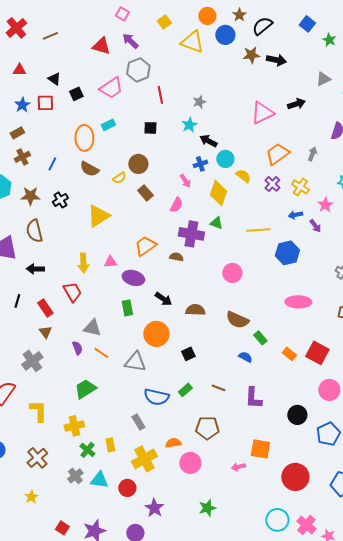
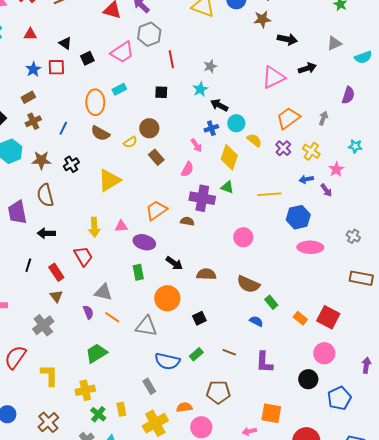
black arrow: (276, 60) -> (287, 39), moved
pink ellipse: (298, 302) -> (310, 247), moved
pink circle: (329, 390) -> (324, 353), moved

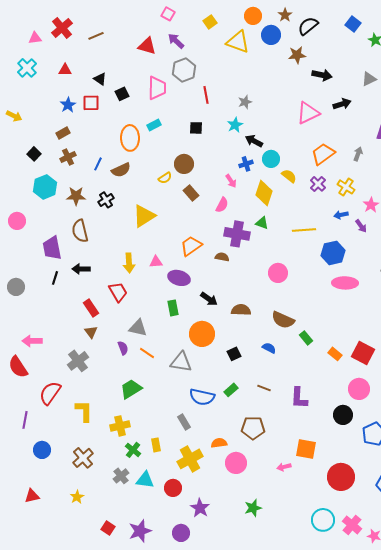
pink trapezoid: (122, 52) -> (157, 88), turned -55
brown semicircle: (100, 133) -> (121, 170), moved, turned -54
black line: (28, 265) -> (55, 278), moved
blue semicircle: (256, 321) -> (269, 348), moved

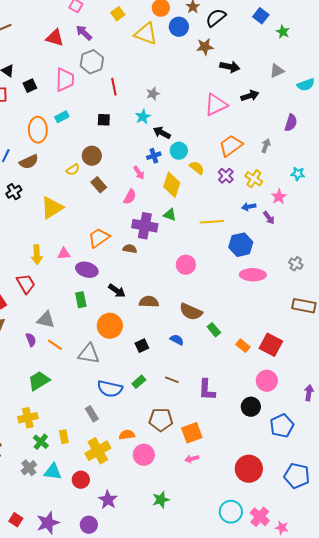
orange square: (306, 449) -> (192, 433), moved, turned -30

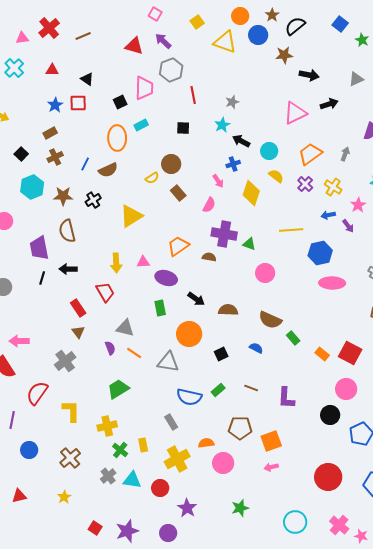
black square: (30, 86) -> (120, 102), moved
cyan circle: (179, 151) -> (269, 151), moved
green triangle: (170, 215) -> (249, 244), moved
cyan circle: (231, 512) -> (295, 522), moved

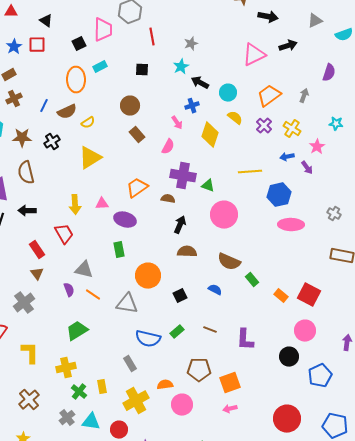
yellow semicircle: (152, 178) -> (88, 123), moved
pink circle: (265, 273) -> (224, 215), size x1.4
black arrow: (196, 299) -> (180, 225), moved, turned -102

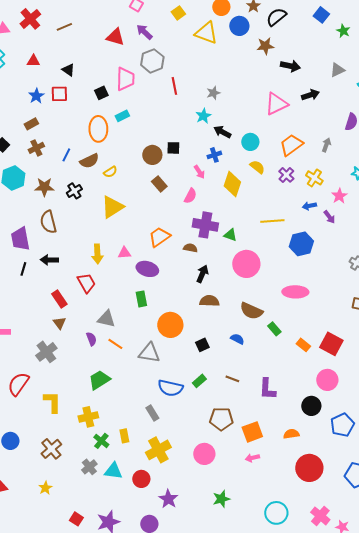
black square: (142, 70) -> (173, 148), moved
pink ellipse: (291, 225) -> (295, 292), moved
orange semicircle: (165, 385) -> (291, 434), moved

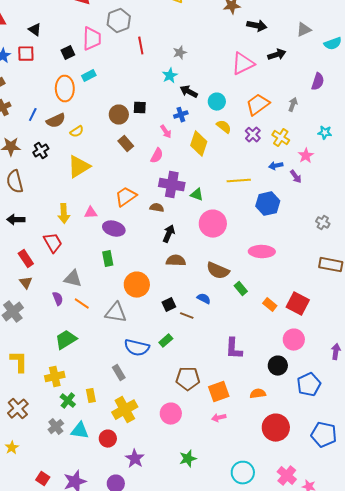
brown line: (232, 379) -> (187, 316), moved

